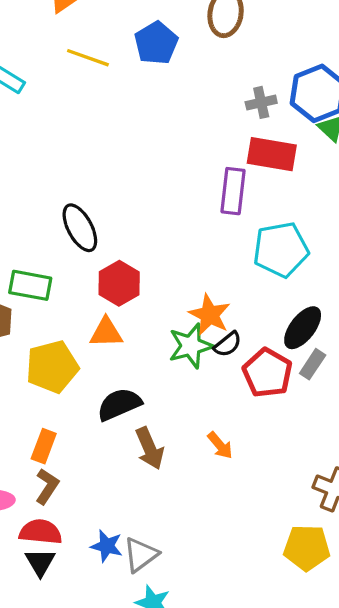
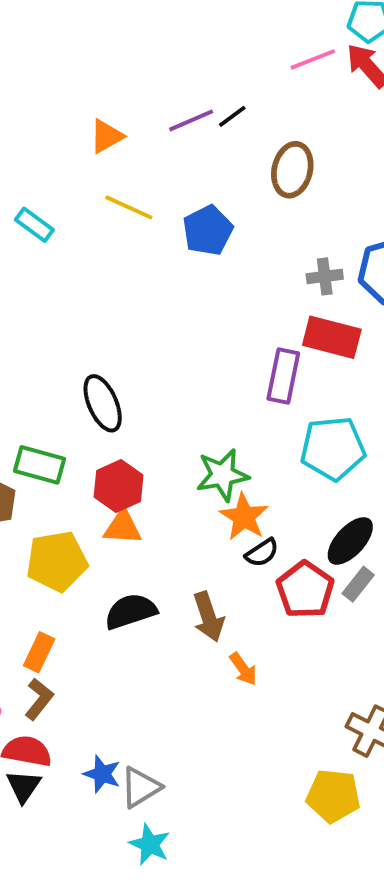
blue pentagon: (156, 43) -> (208, 230), moved
red hexagon: (119, 283) -> (119, 486), moved
green star: (191, 346) -> (222, 475), moved
brown arrow: (150, 448) -> (208, 617), moved

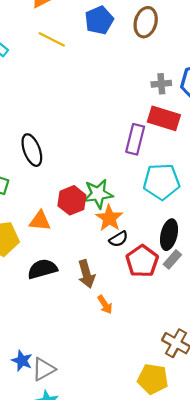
blue pentagon: (208, 230) -> (99, 20), moved
red hexagon: (119, 486) -> (72, 200), moved
black ellipse: (350, 541) -> (169, 235), turned -32

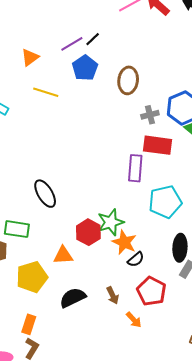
brown ellipse: (146, 22) -> (128, 80), moved
red pentagon: (142, 261) -> (151, 291), moved
brown arrow: (86, 274) -> (113, 295), size x0.7

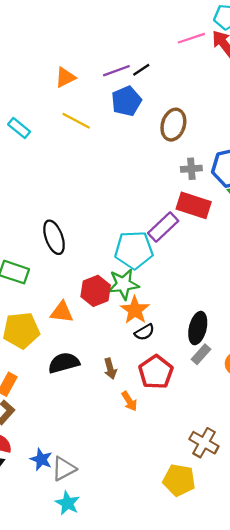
purple rectangle: (135, 168) -> (163, 227), turned 32
cyan pentagon: (165, 202) -> (134, 250), moved

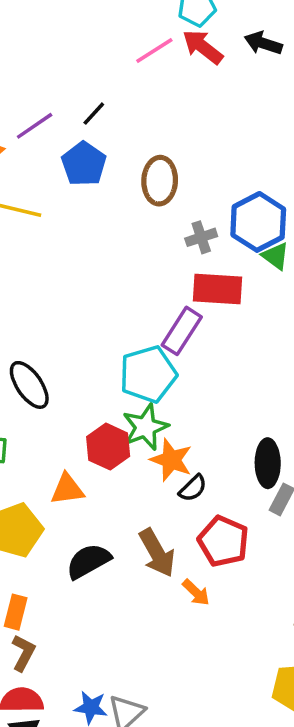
purple line: (116, 71) -> (35, 126), moved
brown arrow: (110, 369) -> (157, 553), size x1.6

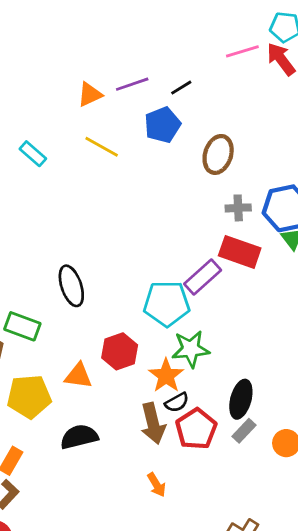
green star: (145, 427) -> (191, 349), moved
red pentagon: (223, 541) -> (196, 429), moved
brown arrow: (157, 553) -> (153, 423), moved

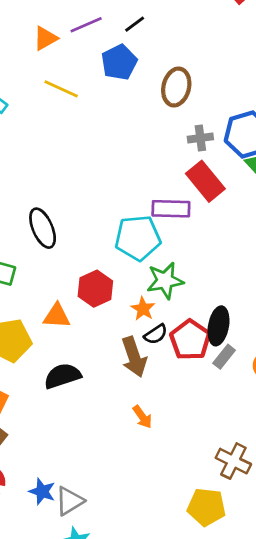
red rectangle: (240, 252) -> (205, 181), turned 36
purple rectangle: (203, 277) -> (171, 209), turned 48
orange star: (166, 376) -> (143, 309), size x0.7
red pentagon: (196, 429) -> (190, 340), moved

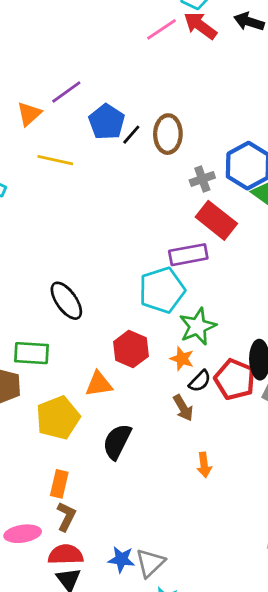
black line: (135, 24) -> (131, 135), moved
brown arrow: (134, 357) -> (183, 408), size x0.7
black semicircle: (62, 376) -> (117, 442), turned -33
orange arrow: (142, 417) -> (204, 465), turned 40

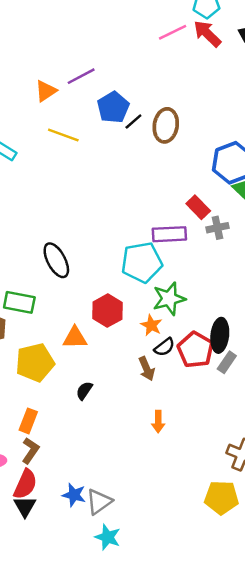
gray cross: (202, 179) -> (217, 228), moved
red rectangle: (216, 220) -> (198, 207), size x0.7
black semicircle: (117, 442) -> (84, 391), size x0.6
red semicircle: (66, 555) -> (25, 484), turned 108

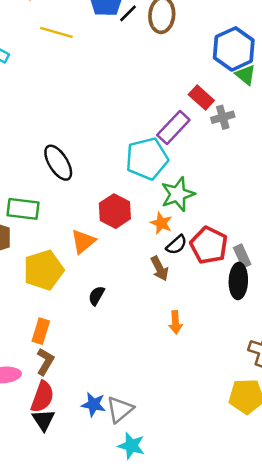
purple rectangle: (169, 234) -> (173, 127), turned -40
black ellipse: (220, 335) -> (238, 281), moved
orange triangle: (75, 338) -> (83, 241), turned -35
gray rectangle: (227, 362) -> (242, 256), turned -55

